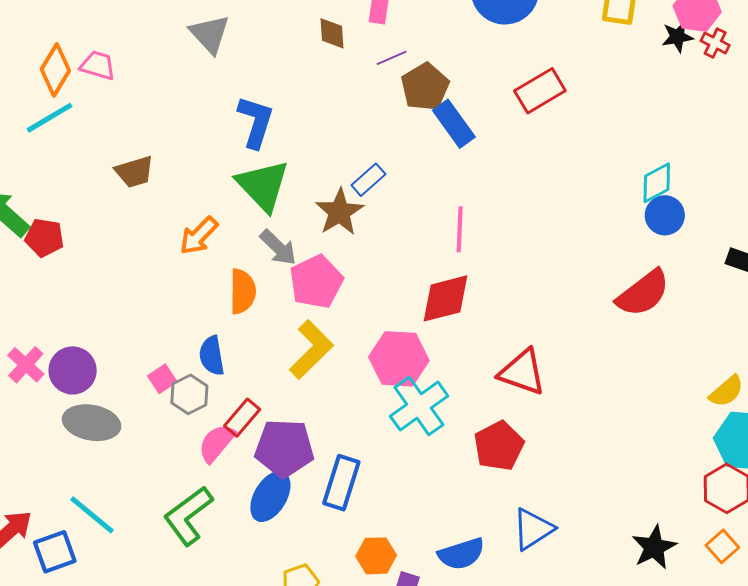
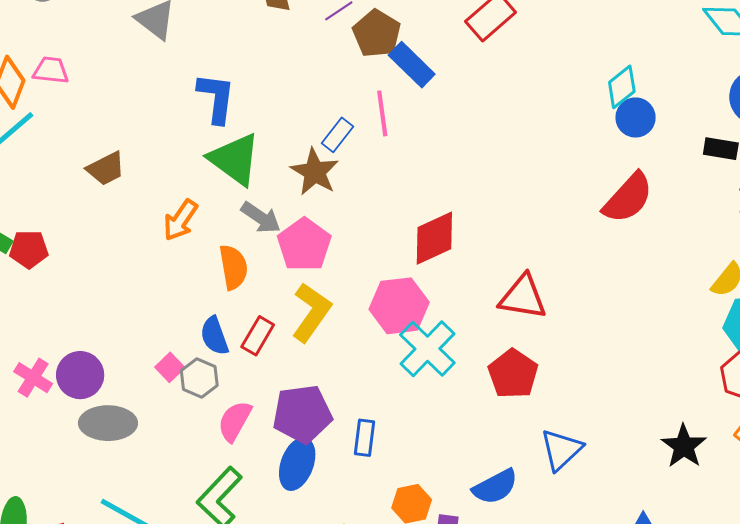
pink line: (460, 229) -> (382, 113), moved
red rectangle: (242, 418) -> (258, 336), moved
blue rectangle: (341, 483) -> (365, 438), size x0.7

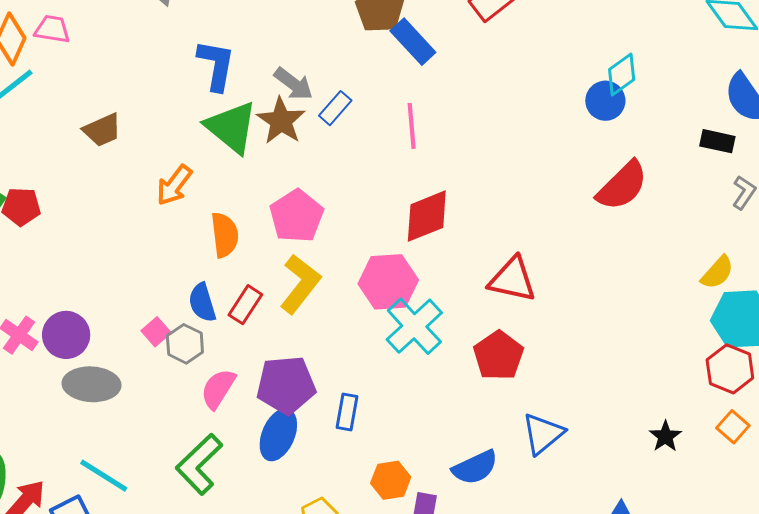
pink line: (382, 113) -> (412, 126), moved
blue circle: (636, 117) -> (605, 101), moved
brown star: (315, 172) -> (281, 121), moved
gray arrow: (261, 218) -> (294, 84), moved
black star: (684, 446) -> (665, 436), size x0.7

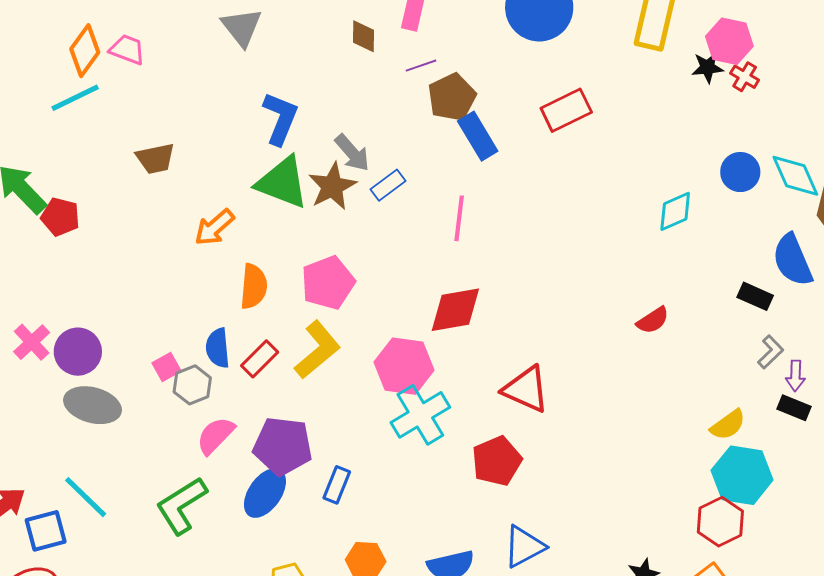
blue circle: (605, 101) -> (740, 172), moved
green triangle: (231, 127) -> (282, 182), turned -30
red semicircle: (622, 186) -> (653, 320), size x0.6

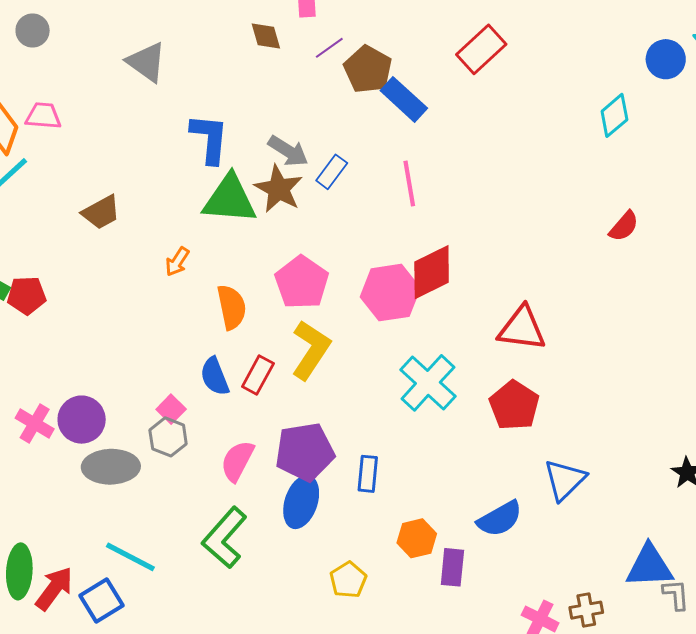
orange arrow: (214, 227) -> (177, 262), size x0.7
pink hexagon: (404, 366) -> (390, 293), moved
gray hexagon: (192, 385) -> (168, 437), moved

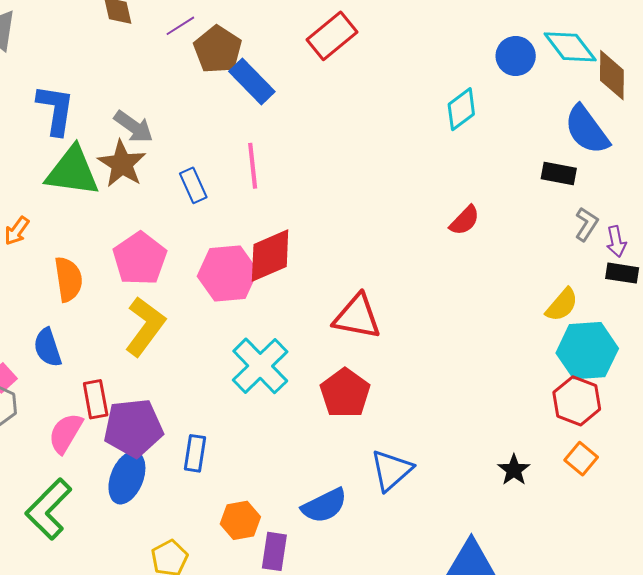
blue rectangle: (332, 172) -> (193, 185), moved, turned -64
red rectangle: (258, 375) -> (96, 399), moved, turned -42

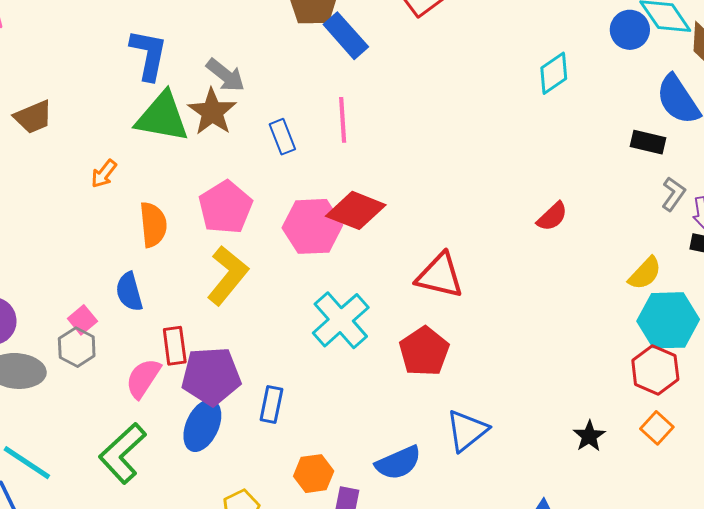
blue circle: (516, 56) -> (630, 30), moved
red semicircle: (465, 220) -> (552, 216), moved
red diamond: (270, 256) -> (356, 210), turned 42

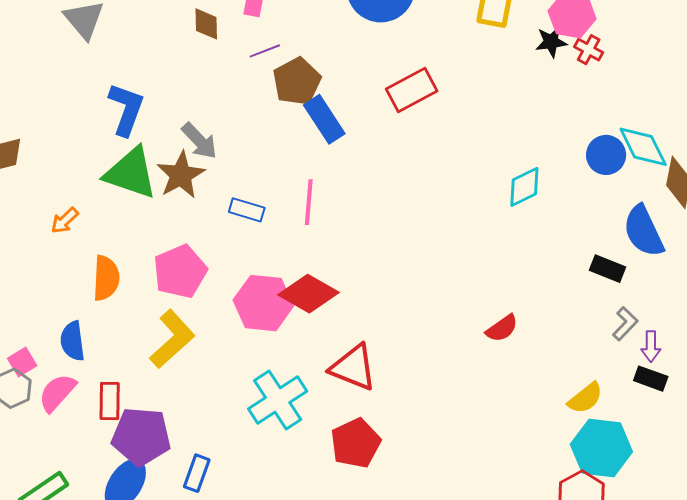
blue rectangle: (282, 137) -> (247, 210), turned -60
red triangle: (440, 276) -> (353, 367), moved
pink semicircle: (143, 378) -> (57, 393), moved

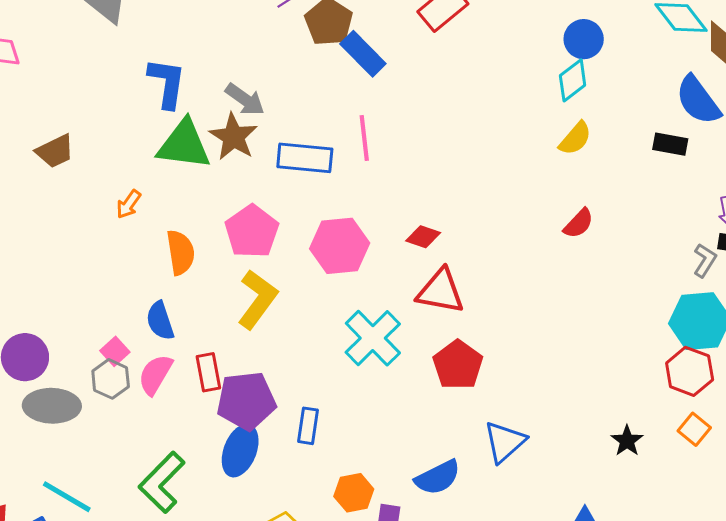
blue circle: (606, 155) -> (584, 39), moved
blue rectangle: (247, 210) -> (305, 158), size x1.6
red diamond: (309, 294) -> (423, 237), moved, size x0.6
gray L-shape: (625, 324) -> (705, 260), moved
yellow semicircle: (585, 398) -> (575, 138), moved

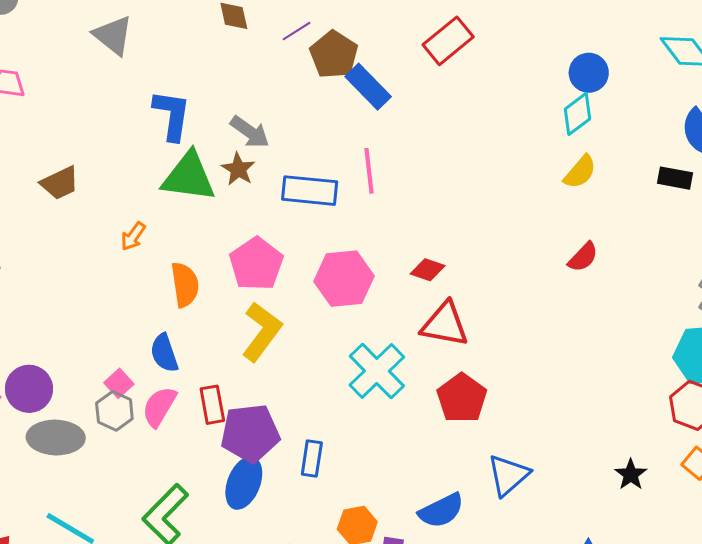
brown star: (233, 137) -> (238, 169), size x0.7

